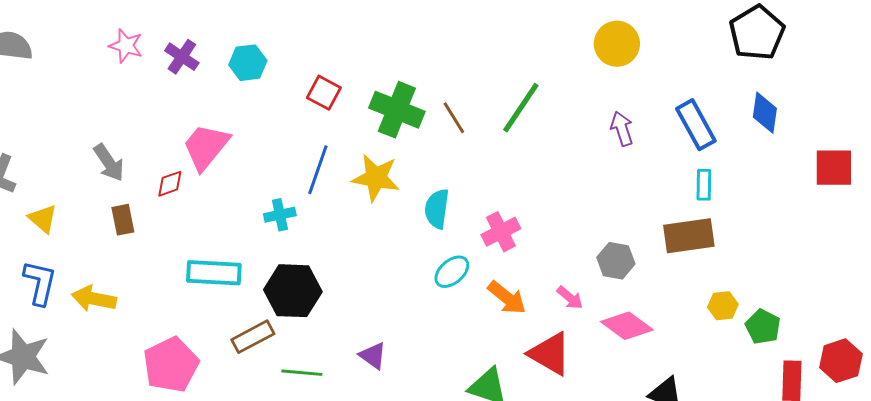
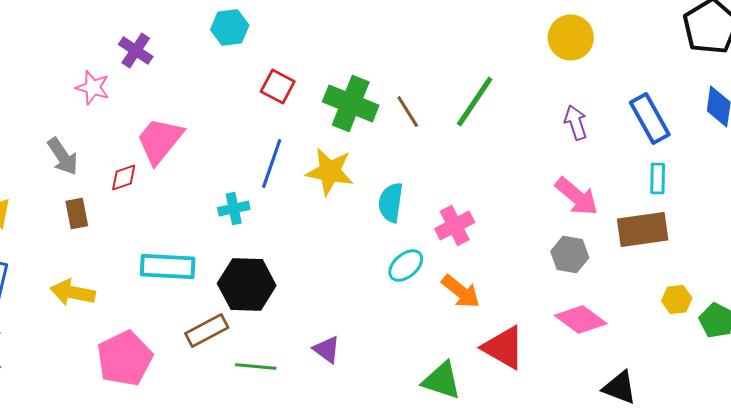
pink star: (126, 46) -> (93, 88), moved
cyan hexagon: (248, 63) -> (230, 28), moved
pink arrow: (570, 298) -> (577, 196), moved, size x1.6
yellow arrow: (94, 299) -> (73, 292), moved

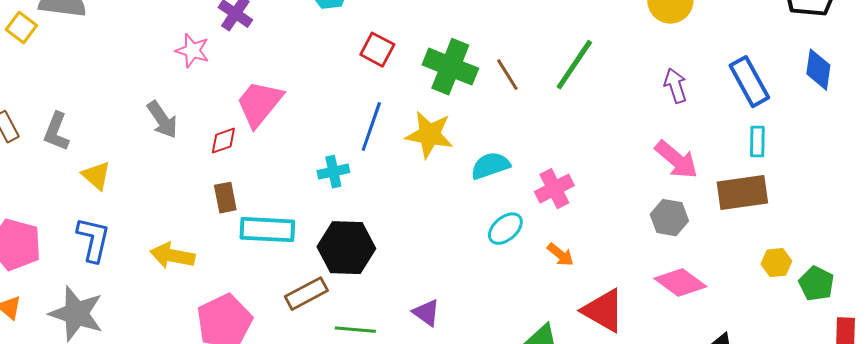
cyan semicircle: (391, 202) -> (490, 166), turned 63
brown rectangle: (77, 214) -> (225, 198), moved
orange arrow: (461, 292) -> (560, 255), size x0.7

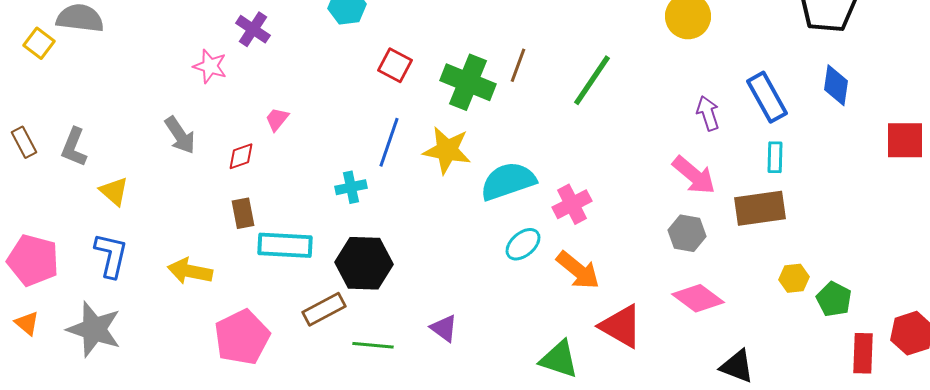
brown line: (507, 75) -> (518, 65), moved, turned 52
purple arrow: (675, 86) -> (708, 113), moved
pink trapezoid: (259, 104) -> (277, 119), size x0.5
cyan semicircle: (490, 166) -> (508, 181), size x1.4
orange arrow: (560, 255) -> (578, 270), size x1.6

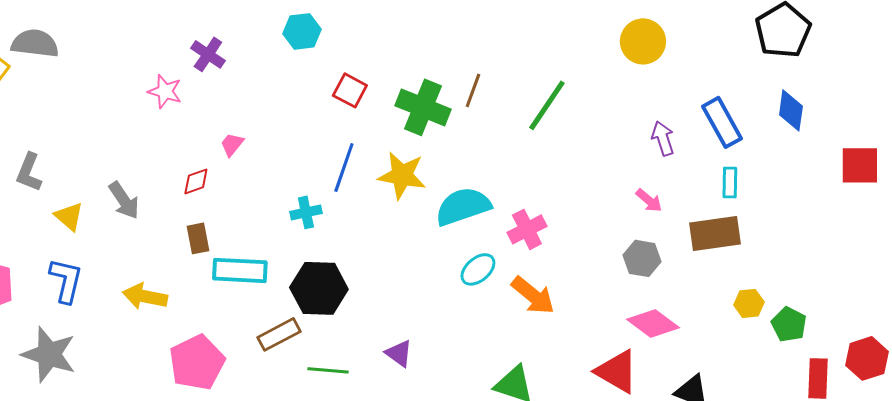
gray arrow: (180, 135) -> (124, 200), moved
pink arrow: (694, 175) -> (649, 200), size x0.6
red triangle: (621, 326) -> (617, 371), moved

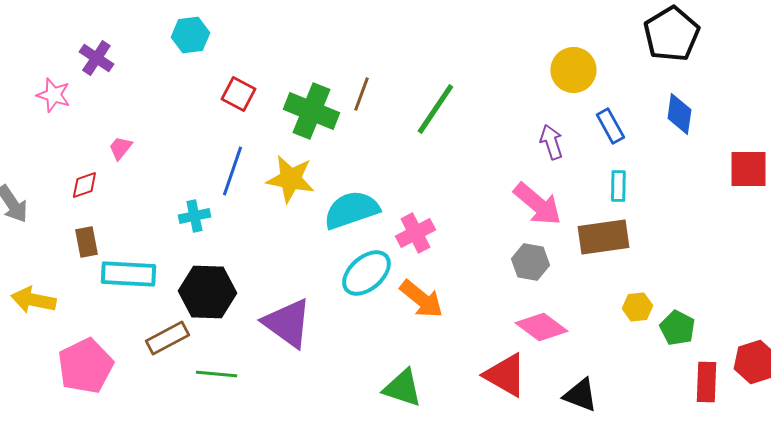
yellow circle: (643, 41) -> (573, 70), moved
blue rectangle: (722, 122) -> (610, 126), size x0.7
pink arrow: (649, 200) -> (537, 204), size x1.8
cyan ellipse: (478, 269) -> (366, 273), size x1.4
purple triangle: (399, 353) -> (287, 323), moved, size x1.8

